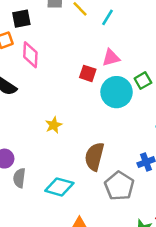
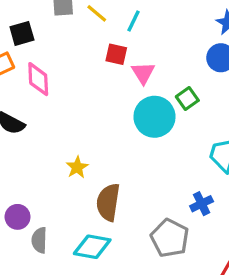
pink triangle: (111, 58) -> (143, 73), turned -42
red square: (88, 73) -> (116, 54), moved
brown semicircle: (94, 157) -> (108, 202), moved

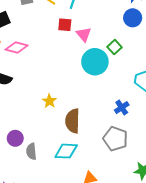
pink diamond: (38, 79) -> (17, 48), turned -65
blue cross: (202, 204) -> (122, 107), moved

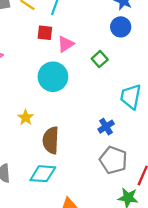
pink triangle: (84, 34) -> (66, 44), turned 35
cyan circle: (95, 62) -> (53, 77), moved
gray pentagon: (115, 139) -> (113, 160), moved

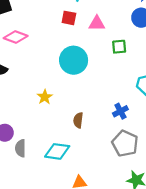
pink triangle: (66, 44) -> (97, 23), moved, turned 30
green square: (100, 59) -> (119, 47), turned 32
brown semicircle: (51, 140) -> (78, 120), moved, size x0.6

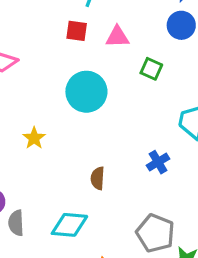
green square: (119, 47) -> (151, 69), turned 32
yellow star: (45, 97) -> (34, 138), moved
gray pentagon: (125, 143) -> (155, 233), moved

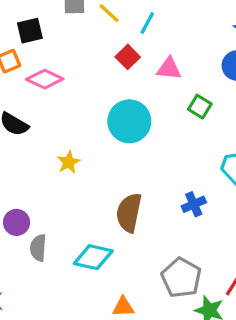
red square: (77, 31) -> (128, 57), turned 30
brown semicircle: (98, 178) -> (129, 213), size x1.6

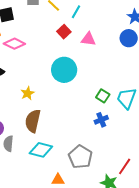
green square: (200, 107) -> (103, 96), moved
brown semicircle: (129, 213) -> (33, 121), moved
gray pentagon: (181, 278) -> (80, 157), moved

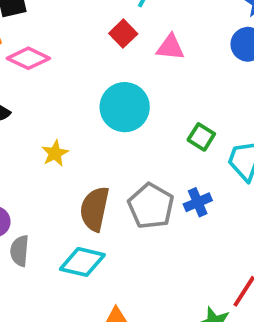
green square: (103, 96) -> (201, 137), moved
brown semicircle: (33, 121) -> (95, 209), moved
gray pentagon: (80, 157) -> (151, 206), moved

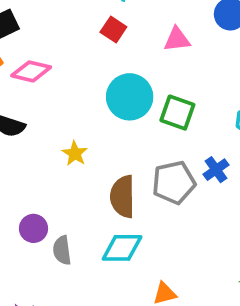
pink triangle: (170, 47) -> (177, 39), moved
green square: (201, 137) -> (177, 113), moved, size x1.4
gray pentagon: (151, 206) -> (174, 183), turned -30

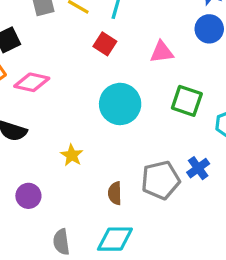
green square: (177, 113) -> (187, 101), moved
brown semicircle: (123, 197) -> (115, 193), size x0.6
purple circle: (33, 228) -> (28, 196), moved

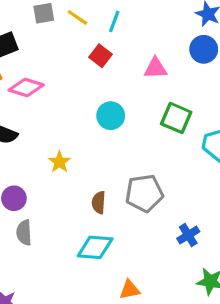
cyan circle: (120, 104) -> (111, 116), size x0.7
blue cross: (198, 168) -> (188, 235), moved
gray semicircle: (61, 242) -> (24, 233), moved

